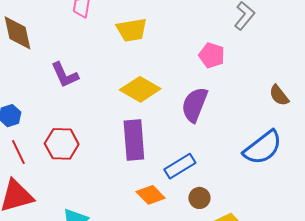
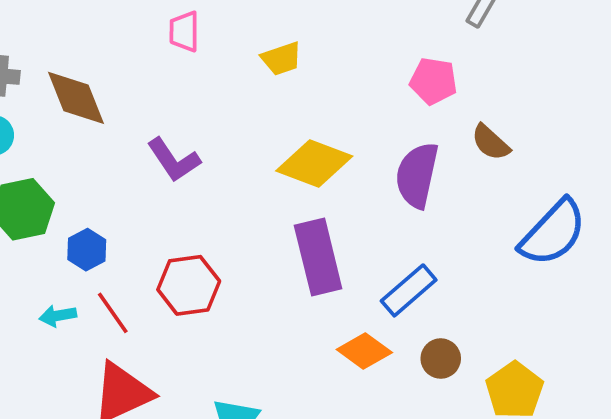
yellow trapezoid: (132, 30) -> (281, 59), size x0.7
brown semicircle: (279, 95) -> (491, 142), moved
brown circle: (199, 198) -> (441, 359), moved

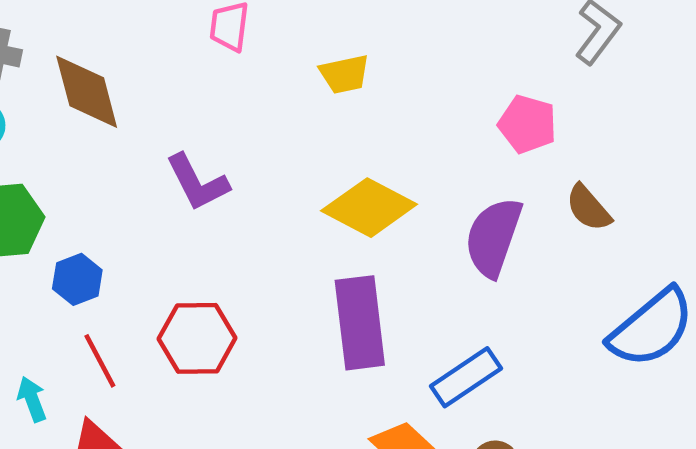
cyan arrow: (58, 316) -> (32, 399), moved, turned 72

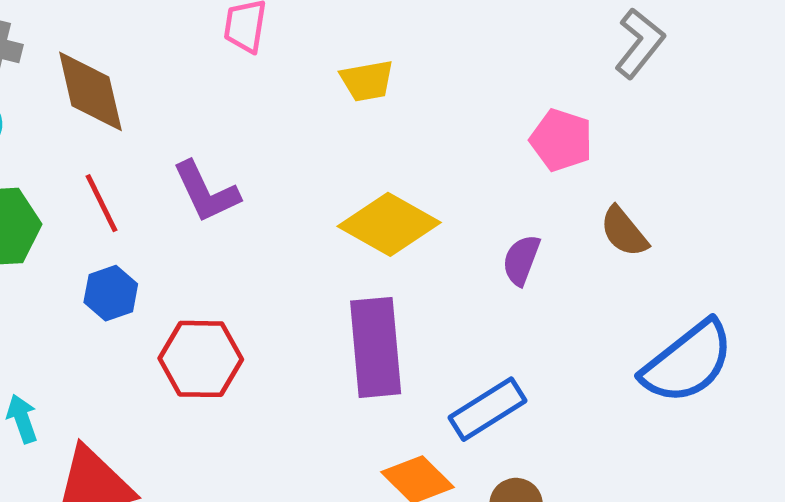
purple semicircle: (493, 237) -> (521, 260), size x0.6
blue hexagon: (77, 279) -> (111, 293), moved
red line: (100, 361) -> (101, 203), moved

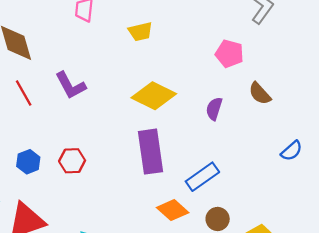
blue hexagon: (111, 293) -> (28, 162), moved
red hexagon: (201, 359) -> (72, 161), size x0.7
blue semicircle: (688, 362) -> (292, 151), size x0.5

